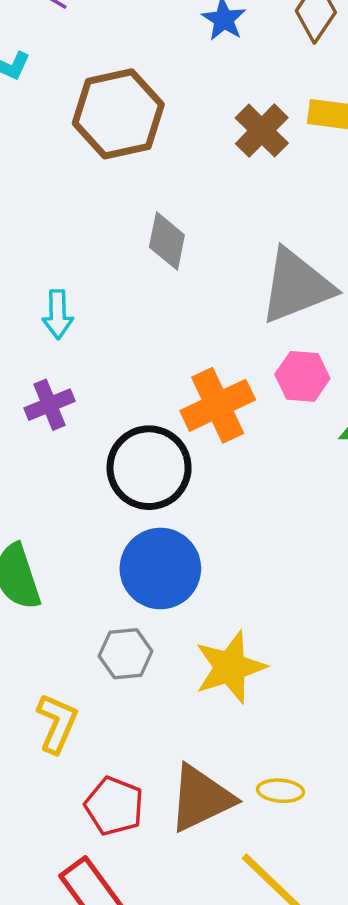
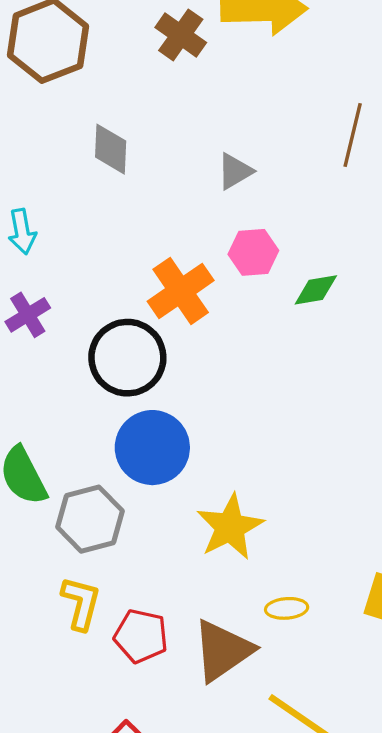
gray triangle: (296, 286) -> (235, 171), size x0.5
gray hexagon: (126, 654) -> (90, 519), moved, size x1.4
yellow ellipse: (281, 791) -> (287, 608), moved
red pentagon: (114, 806) -> (141, 636), moved

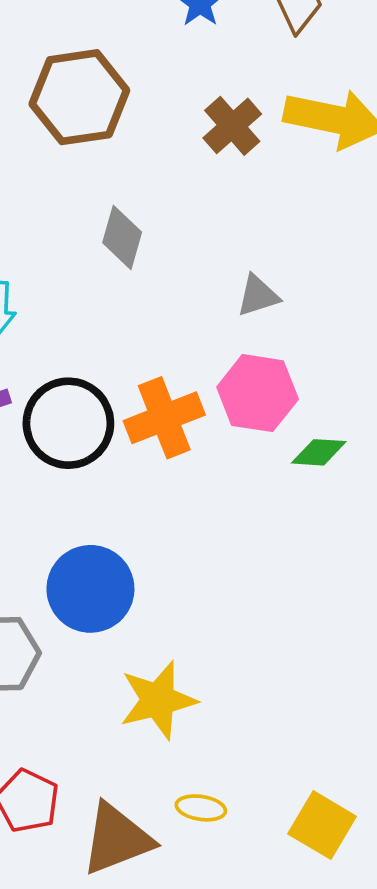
pink hexagon: (253, 252) -> (258, 393), size x1.4
black circle: (127, 358) -> (68, 423), moved

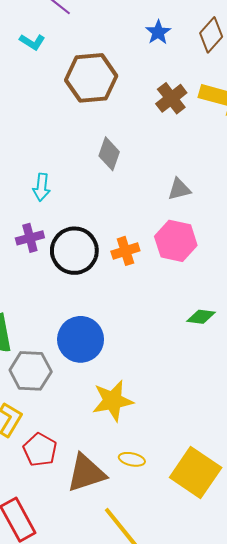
orange cross: (164, 418) -> (125, 251), size x0.7
green diamond: (319, 452) -> (201, 317), moved
yellow square: (322, 825) -> (196, 472), size x1.4

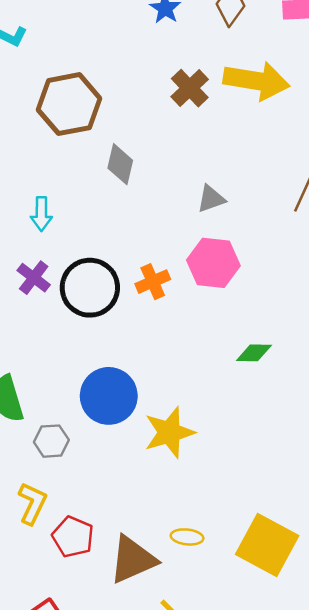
brown hexagon: (91, 78) -> (69, 104), moved
purple cross: (30, 238) -> (34, 278), turned -32
gray hexagon: (31, 371) -> (51, 441), size x0.7
yellow star: (113, 401) -> (169, 432), moved

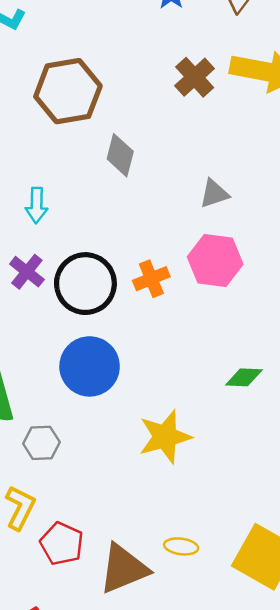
green diamond: (254, 353) -> (244, 377), moved
blue circle: (109, 396) -> (90, 366), moved

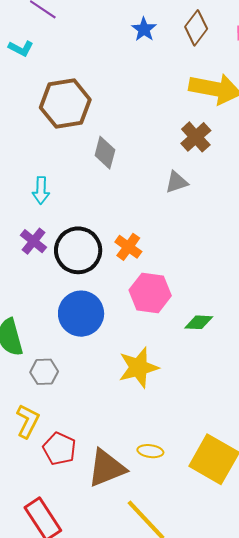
brown cross: (195, 77) -> (196, 137), moved
pink hexagon: (215, 261) -> (150, 293), moved
orange cross: (151, 279) -> (128, 247), turned -32

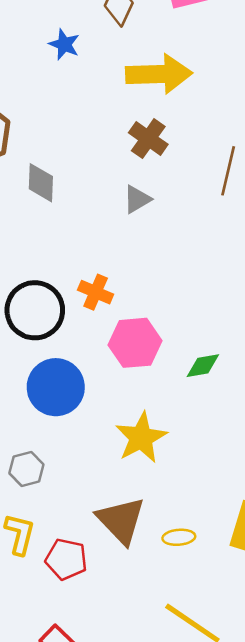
blue star: (144, 29) -> (64, 44), moved
brown triangle: (107, 468) -> (121, 520), moved, turned -39

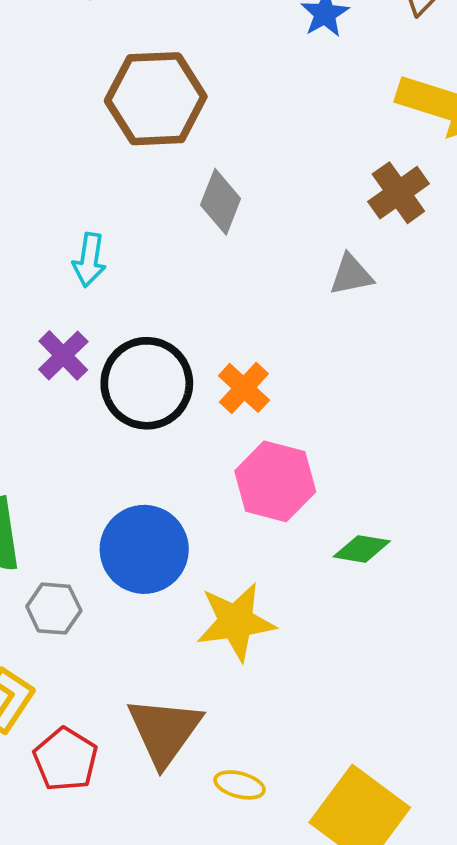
blue circle: (56, 387) -> (144, 549), moved

